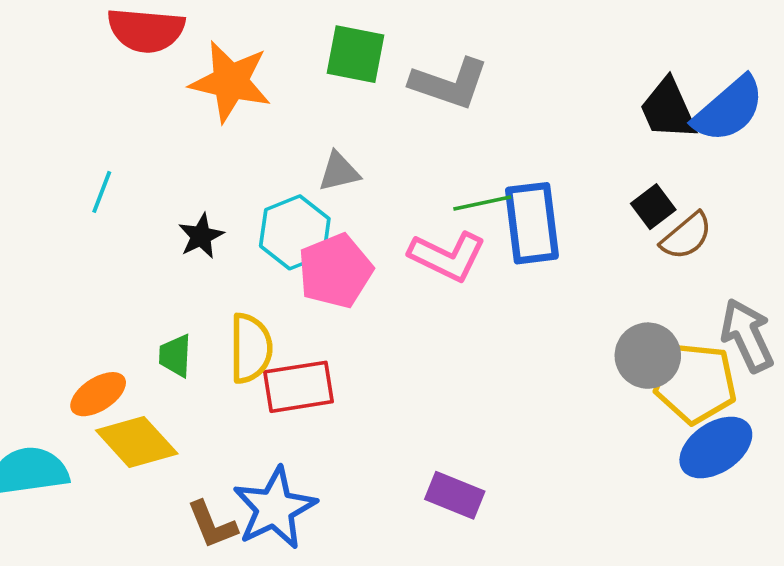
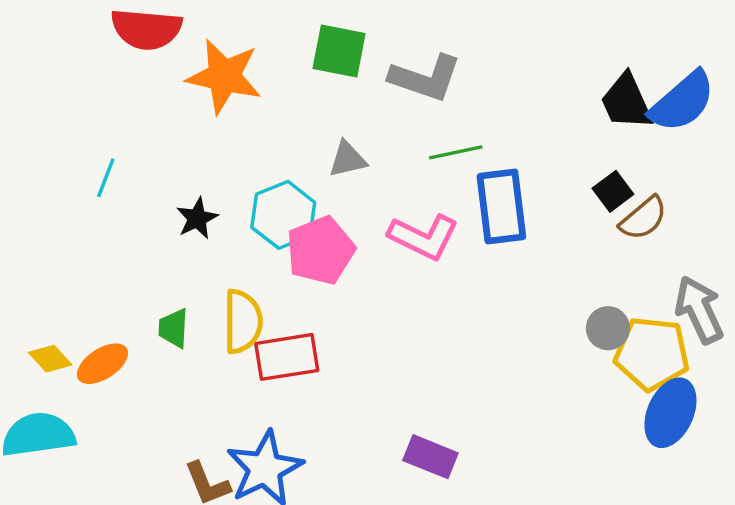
gray triangle: (339, 172) -> (348, 159), moved
green line: (482, 203) -> (456, 152), moved
gray circle: (648, 356) -> (608, 328), size x0.7
yellow diamond: (137, 442) -> (50, 359), moved, size x0.6
blue ellipse: (716, 447) -> (670, 413), turned -32

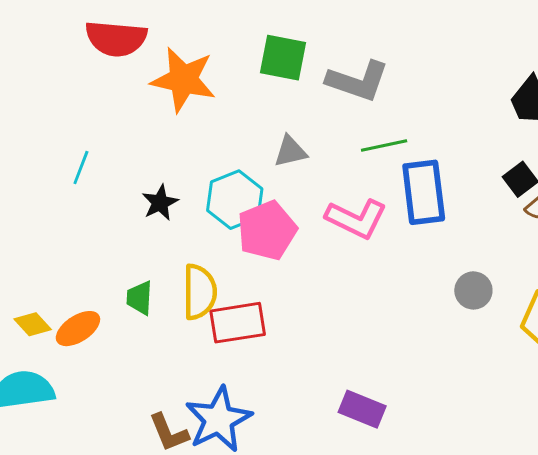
gray circle: (608, 328) -> (473, 290), moved

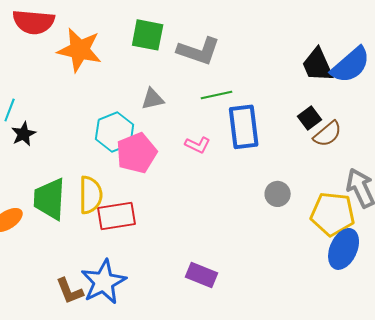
black star: (160, 203) -> (24, 134), moved
pink L-shape: (356, 219) -> (198, 145), size x0.6
green trapezoid: (140, 298) -> (50, 199), size x1.8

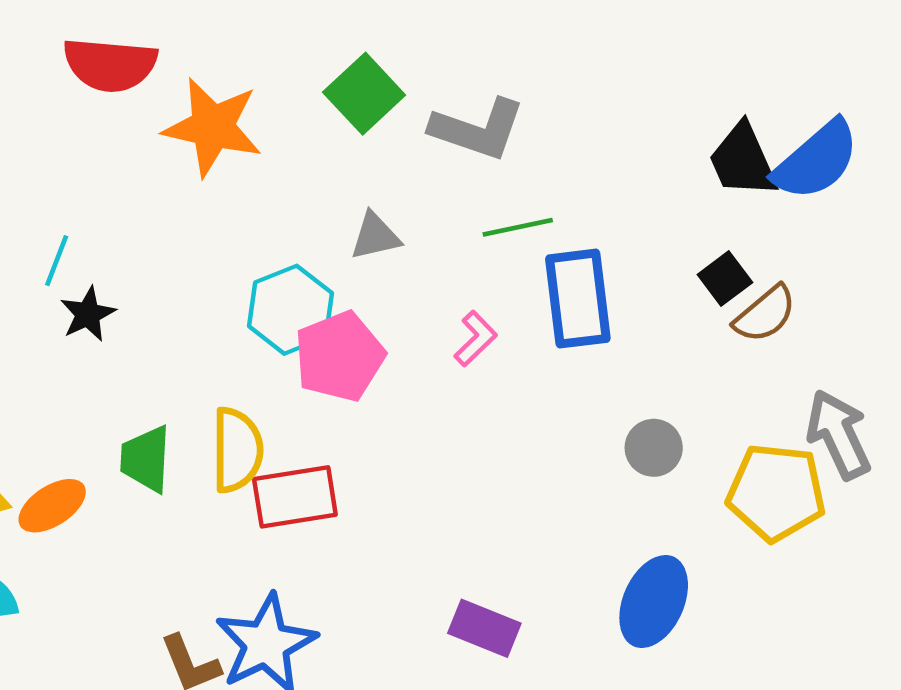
green square: (148, 35) -> (364, 94), turned 36
pink L-shape: (198, 145) -> (475, 339), turned -70
green trapezoid: (50, 199) -> (146, 459), size x0.7
blue ellipse: (344, 249) -> (654, 602), moved

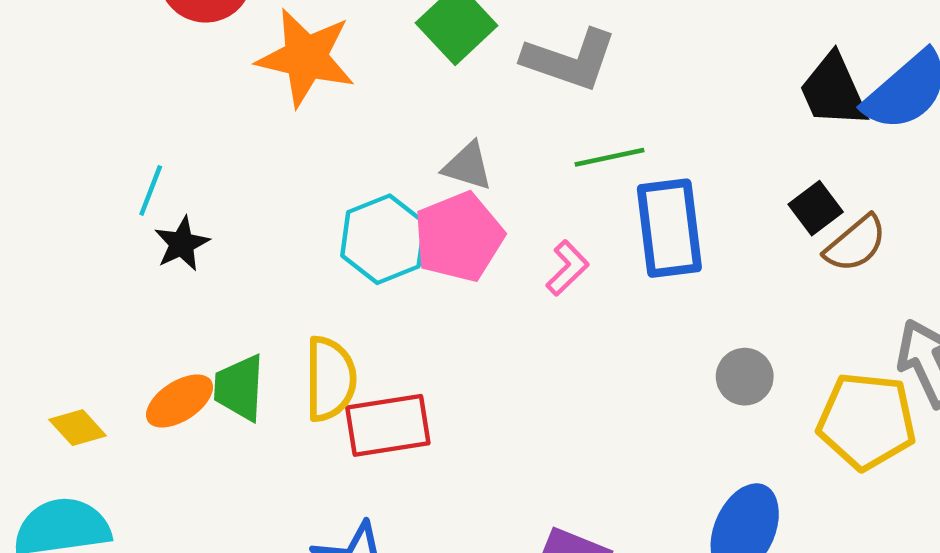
gray triangle: (375, 236) -> (468, 166), turned 30
pink pentagon: (340, 356) -> (459, 237), moved
orange ellipse: (52, 506) -> (180, 401), moved

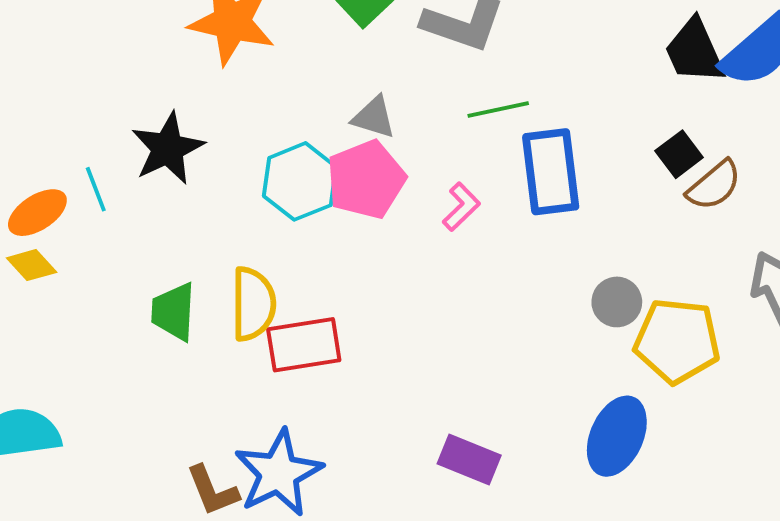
cyan line: (151, 190) -> (96, 189), moved, turned -42
black star: (182, 244) -> (168, 148), moved, size x1.5
orange ellipse: (180, 401) -> (37, 213), moved
yellow pentagon: (867, 421) -> (677, 341), moved
yellow diamond: (78, 428) -> (32, 265), moved

